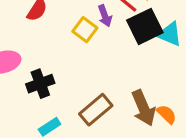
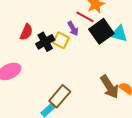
black cross: (40, 84) -> (45, 42), moved
brown rectangle: (96, 110) -> (60, 96), moved

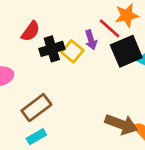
brown arrow: (110, 87) -> (121, 124), turned -50
brown rectangle: (60, 96) -> (36, 108), moved

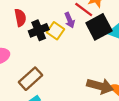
red semicircle: (31, 31) -> (20, 18), turned -42

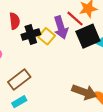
purple arrow: (70, 20) -> (61, 27), size x1.5

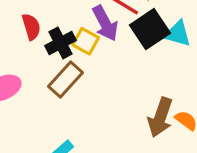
brown rectangle: (19, 79) -> (65, 79), moved
brown arrow: (84, 92) -> (160, 117), turned 100

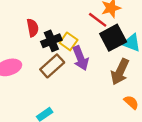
purple arrow: (105, 23) -> (81, 58), moved
brown arrow: (160, 117) -> (120, 72), moved

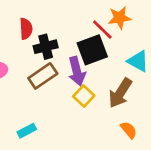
black square: (113, 38) -> (92, 50), moved
yellow square: (69, 41) -> (84, 96), moved

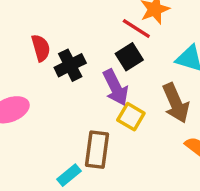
black square: (92, 50) -> (129, 57), size x0.7
brown rectangle: (43, 76) -> (97, 150), moved, turned -36
brown arrow: (120, 93) -> (176, 103), turned -44

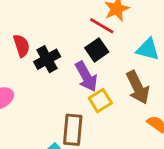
yellow square: (131, 117) -> (100, 101), turned 30

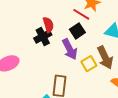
red semicircle: (22, 46) -> (48, 25), moved
yellow square: (100, 101) -> (89, 64), moved

